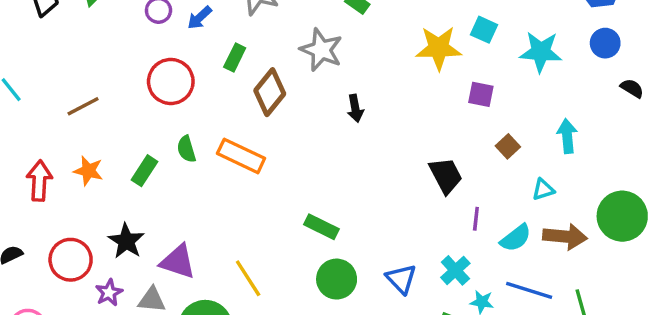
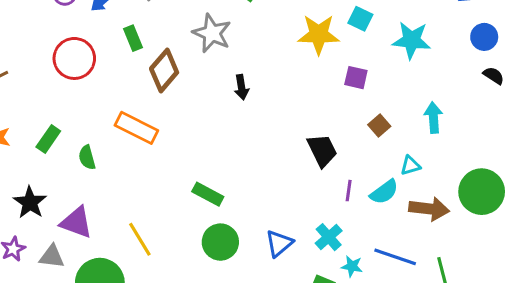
blue circle: (605, 43) -> (484, 37), moved
green rectangle: (235, 57) -> (133, 38), turned -50
green semicircle: (186, 149) -> (87, 157), moved
cyan semicircle: (516, 238) -> (384, 192), moved
blue triangle: (401, 279) -> (279, 243), turned 32

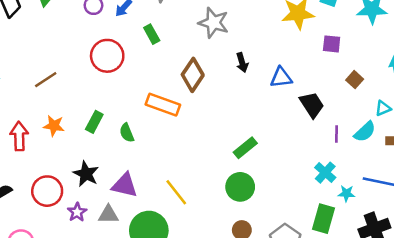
brown diamond: (164, 71) -> (193, 75), moved
green rectangle: (208, 194) -> (245, 148), moved, turned -60
blue triangle: (279, 243) -> (281, 78), moved, turned 40

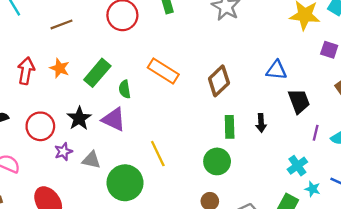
black arrow: (242, 63) -> (261, 123), moved
brown diamond: (193, 75) -> (219, 81), moved
green rectangle: (94, 122) -> (97, 73), size x1.4
green rectangle: (245, 148) -> (230, 127), turned -65
purple triangle: (125, 185) -> (114, 119), moved

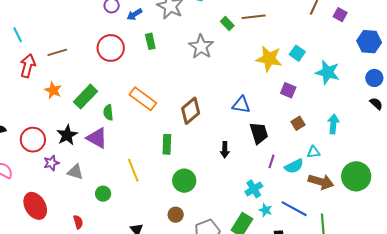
red arrow: (26, 71) -> (28, 66), moved
green rectangle: (230, 127) -> (167, 144), moved
green circle: (125, 183) -> (103, 194), size x0.5

